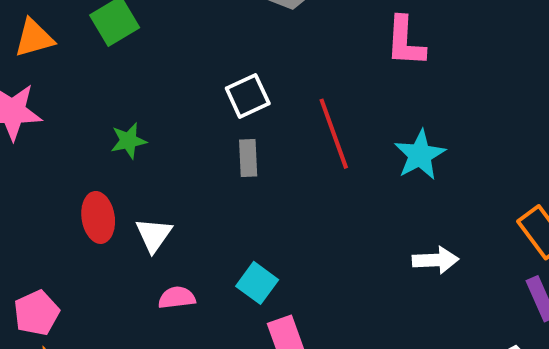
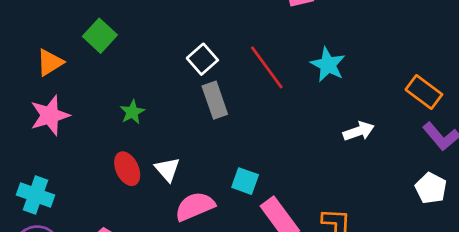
gray rectangle: (248, 158) -> (215, 100), size x1.4
pink semicircle: (177, 298) -> (195, 206), size x1.6

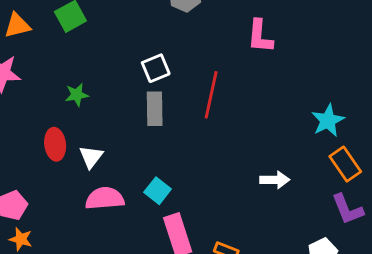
cyan star: (328, 65) -> (328, 121), moved
red line: (267, 67) -> (211, 95), turned 30

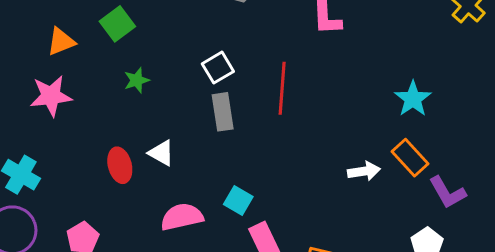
green star: (77, 95) -> (137, 80), moved
white triangle: (91, 157) -> (161, 153), moved, turned -30
orange rectangle: (345, 164) -> (410, 158), moved

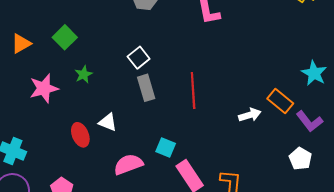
orange triangle: (61, 42) -> (21, 44), moved
red line: (282, 88) -> (193, 91), moved
pink star: (51, 96) -> (44, 88), moved
cyan star: (413, 99) -> (314, 73), moved

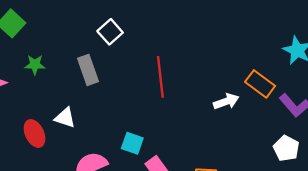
white square: (139, 58) -> (110, 32), moved
green star: (84, 74) -> (35, 65), turned 30
gray rectangle: (146, 88) -> (88, 70), moved

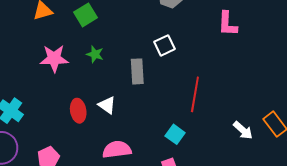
white arrow: (226, 101) -> (243, 130), turned 45
cyan square: (132, 143) -> (175, 134), moved

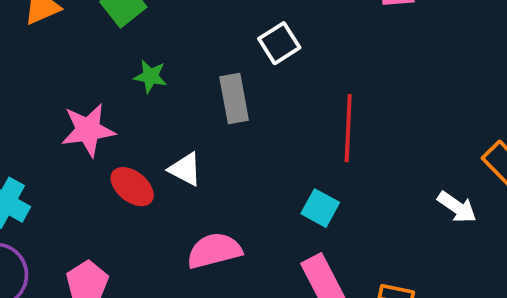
pink star: (54, 58) -> (88, 130), moved
red ellipse: (78, 111) -> (132, 187), turned -35
white arrow: (243, 130) -> (457, 207), moved

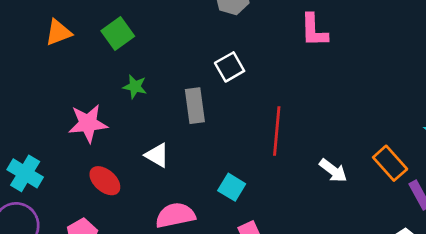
red ellipse: (132, 187) -> (105, 181), moved
white arrow: (457, 207) -> (333, 171), moved
cyan square: (320, 208) -> (232, 187), moved

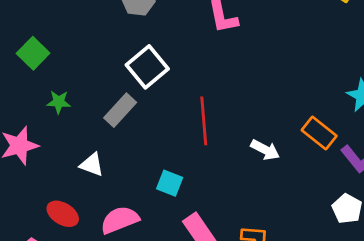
white square: (230, 67) -> (147, 67), size x1.4
gray rectangle: (195, 106) -> (120, 110), turned 60
red ellipse: (105, 181) -> (63, 214), moved

